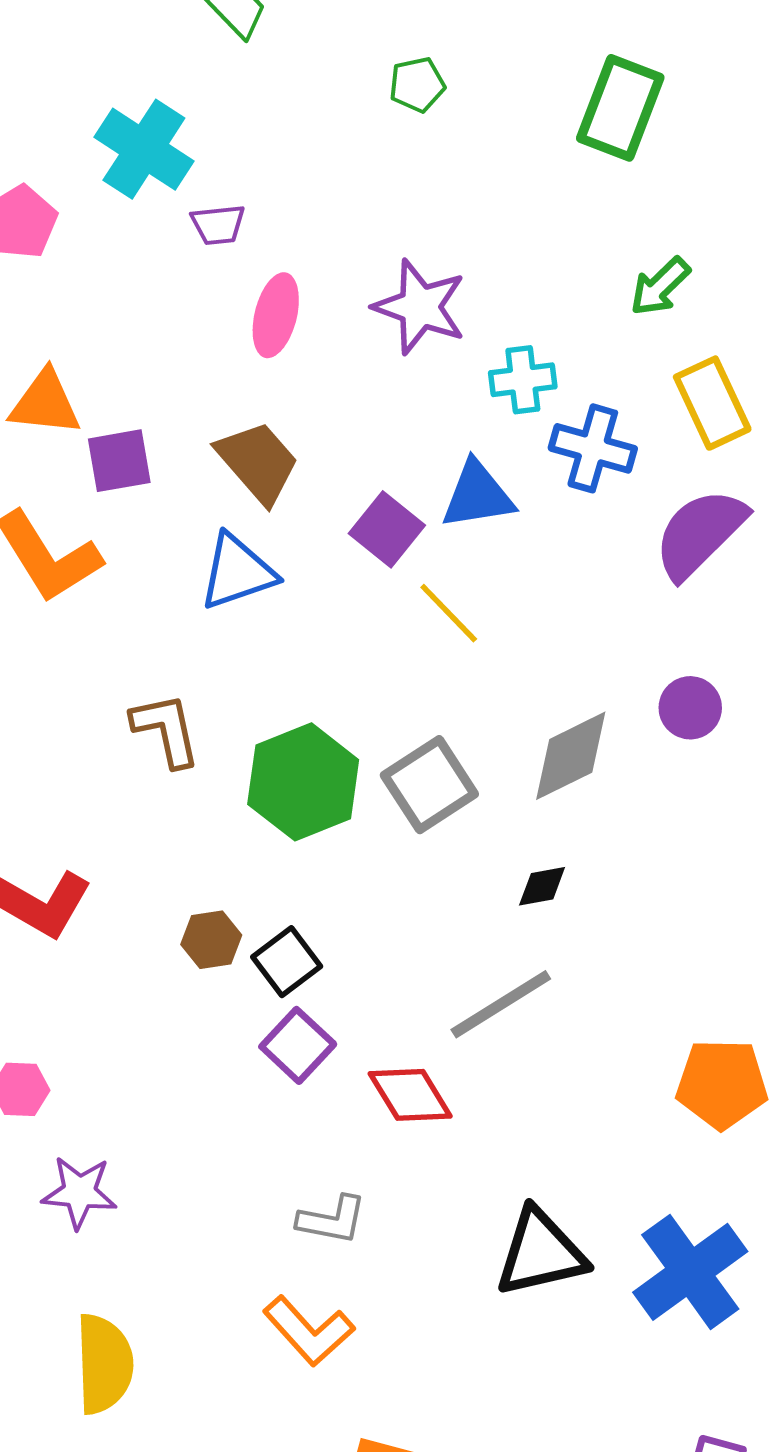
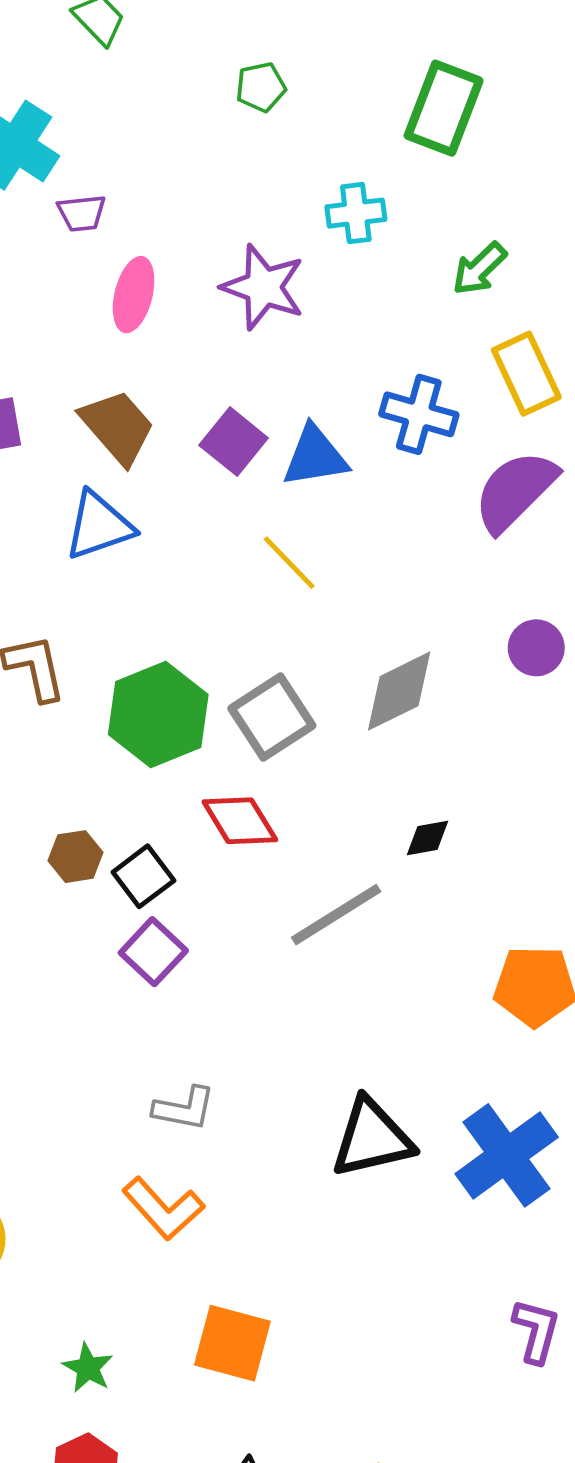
cyan cross: (523, 380) -> (356, 213), moved
purple square: (387, 529) -> (234, 442), moved
purple circle: (690, 708) -> (536, 648), moved
black diamond: (542, 886) -> (427, 838), moved
red diamond: (410, 1095) -> (240, 821), moved

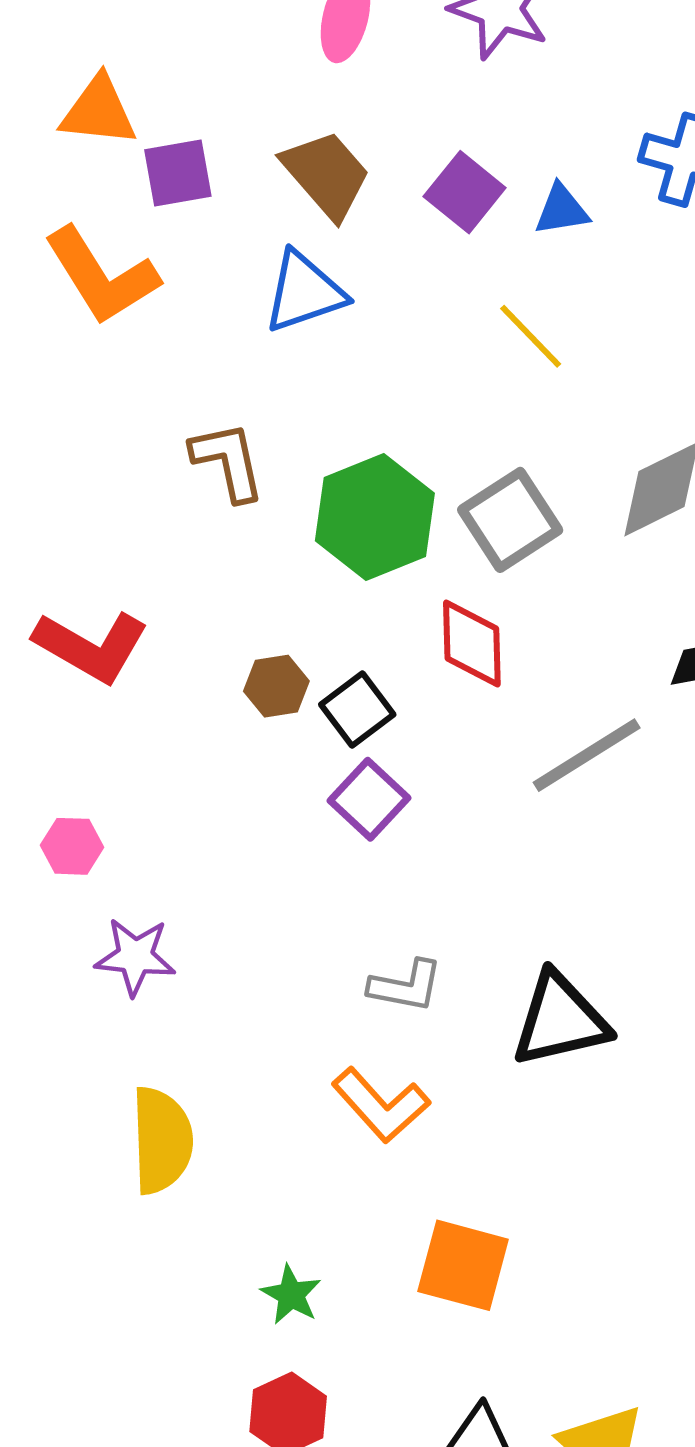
blue triangle: (315, 456) -> (562, 210), size x0.7
red diamond: (240, 821) -> (472, 643), turned 30
black triangle: (372, 1138) -> (560, 1020), moved

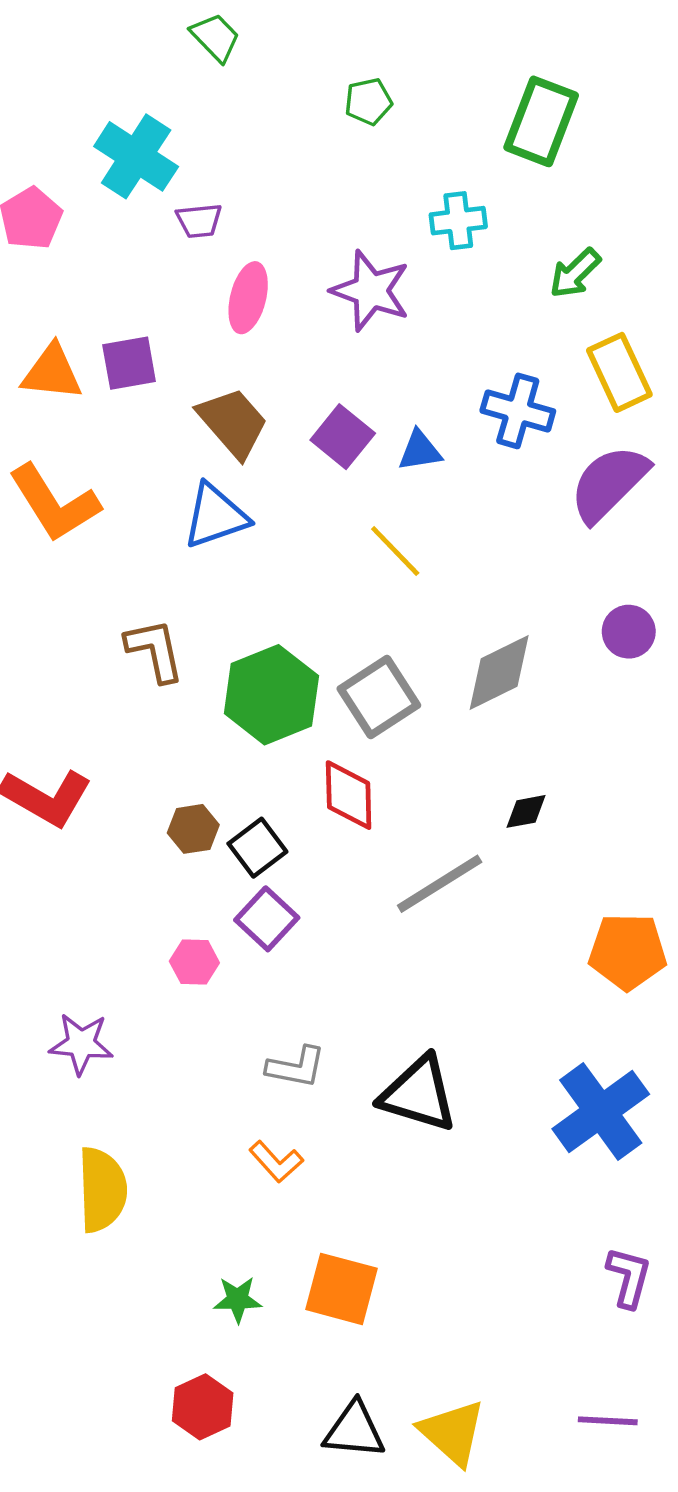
purple square: (178, 173) -> (129, 363), moved
pink hexagon: (72, 846) -> (194, 962), moved
black triangle: (560, 1020) -> (419, 1094), turned 30
orange L-shape: (381, 1105) -> (276, 1162), size x0.7
green star: (291, 1295) -> (238, 1299), moved, turned -30

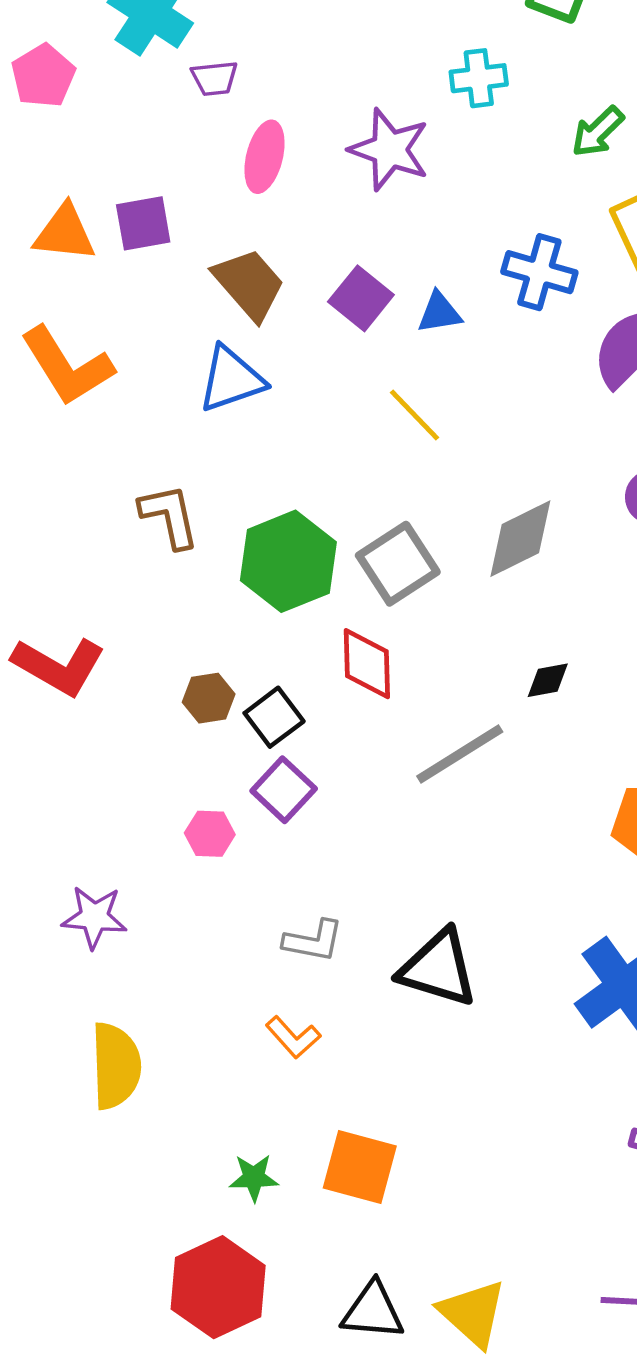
red hexagon: (203, 1407) -> (218, 1287), size x1.5

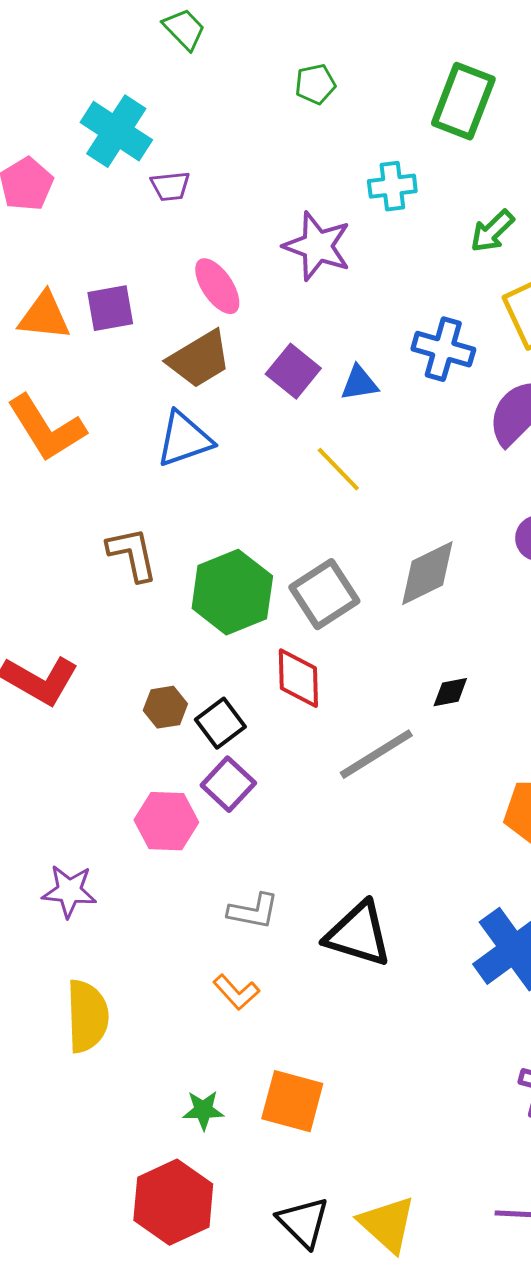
pink ellipse: (265, 157) -> (217, 286), moved, turned -48
brown trapezoid: (249, 284) -> (199, 359), turned 100
pink hexagon: (210, 834) -> (166, 821), size x1.5
black triangle: (373, 1311) -> (303, 1222), turned 40

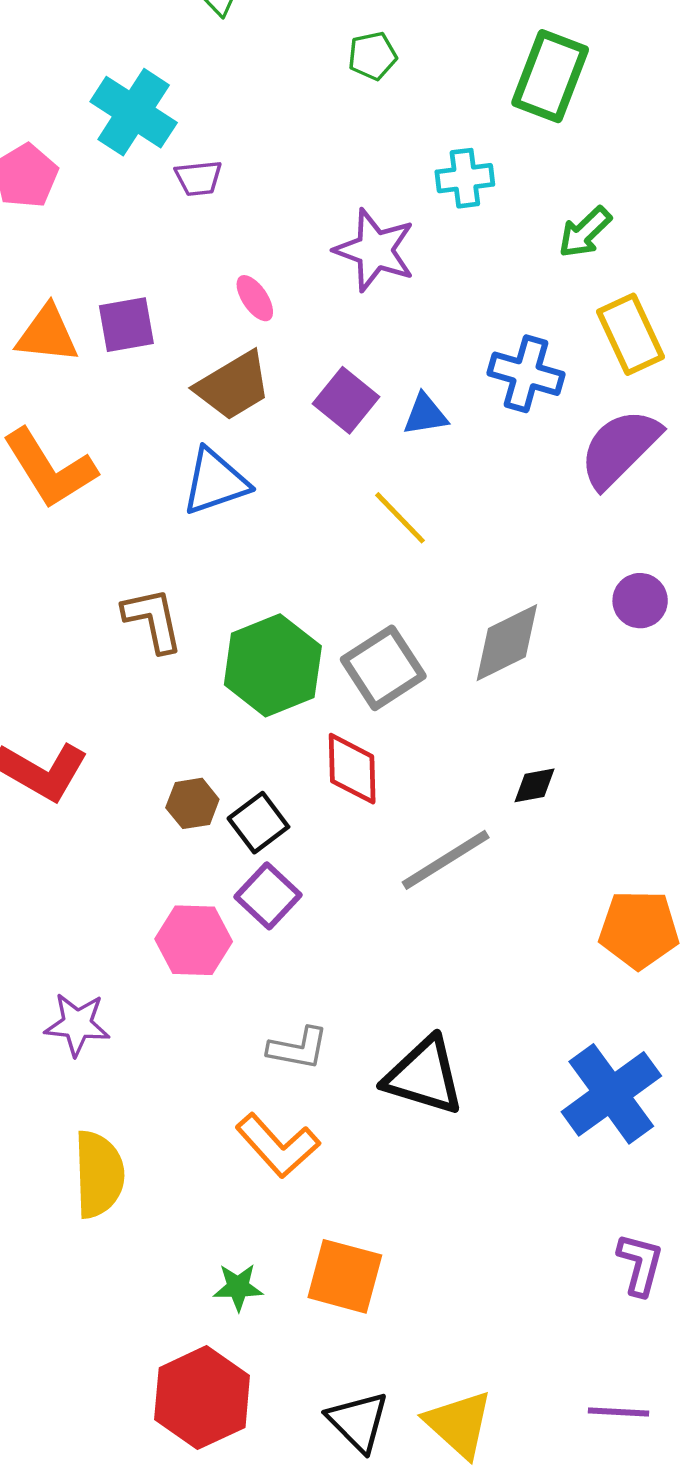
pink ellipse: (217, 286) -> (255, 298), size x0.7
orange L-shape: (236, 992) -> (278, 1146), size x1.5

